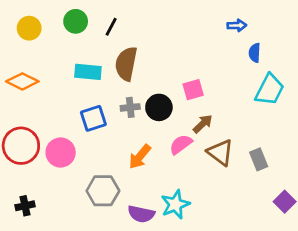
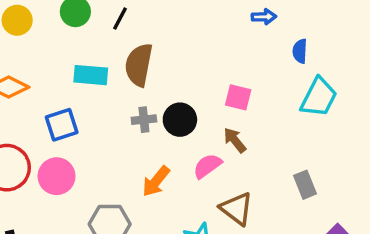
blue arrow: (237, 25) -> (264, 17), moved
pink square: (193, 90) -> (238, 97), moved, turned 30
blue square: (93, 118) -> (62, 125), moved
brown arrow: (203, 124) -> (235, 140), turned -85
brown triangle: (220, 152) -> (236, 209), moved

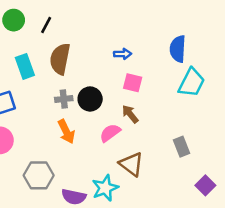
blue arrow: (264, 17) -> (123, 54), moved
blue semicircle: (300, 51) -> (178, 49), size x1.5
cyan rectangle: (91, 75) -> (25, 66), turned 65
orange arrow: (156, 181) -> (66, 132), moved, turned -65

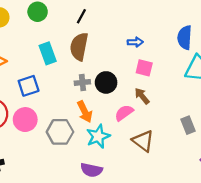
black line: (46, 25) -> (81, 16), moved
gray hexagon: (39, 175) -> (60, 132), moved
cyan star: (105, 188) -> (98, 136), moved

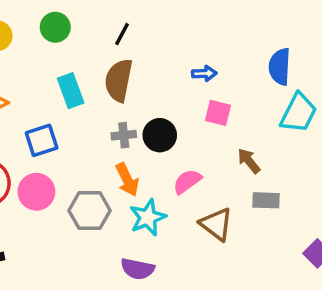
brown arrow: (142, 96) -> (249, 161), moved
gray rectangle: (188, 125) -> (266, 200), moved, turned -66

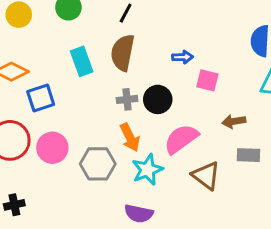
blue arrow: (204, 73) -> (183, 57), moved
blue square: (42, 140) -> (41, 98), moved
brown arrow: (249, 161) -> (234, 121), turned -60
pink semicircle: (187, 181) -> (181, 139), size x1.4

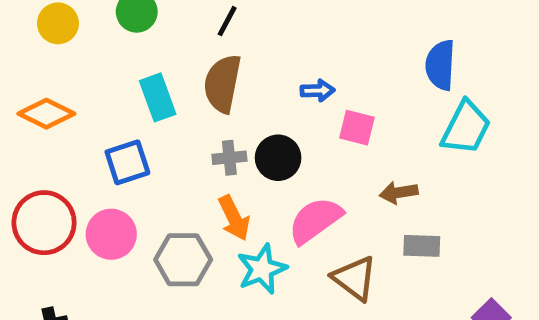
blue square: (41, 98) -> (127, 162), moved

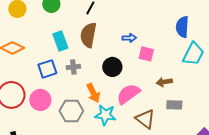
gray cross: (229, 158) -> (73, 67), moved
cyan star: (262, 269) -> (105, 115), turned 30

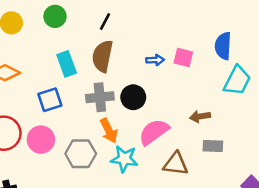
pink square: (146, 54) -> (183, 57), moved
gray cross: (73, 67) -> (100, 97), moved, size x1.5
brown triangle: (145, 119) -> (176, 164), turned -30

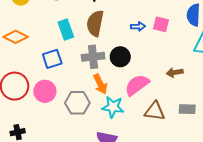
gray rectangle: (213, 146) -> (187, 109), moved

